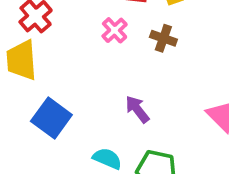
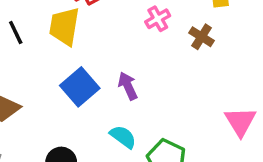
purple arrow: (137, 109) -> (128, 86), moved

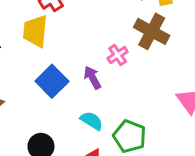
pink cross: (158, 19) -> (118, 55), moved
brown cross: (202, 37) -> (152, 31), size x1.6

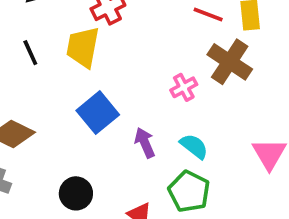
purple arrow: (92, 78) -> (145, 143), moved
cyan semicircle: (92, 121) -> (194, 146), moved

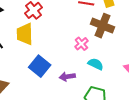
purple arrow: (145, 143) -> (67, 77), turned -63
cyan semicircle: (194, 146) -> (96, 64), moved

